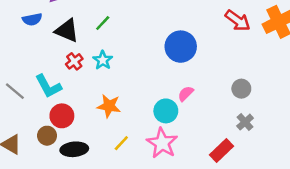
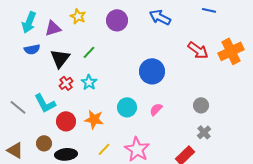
black triangle: (67, 30) -> (60, 58), turned 45
cyan circle: (166, 111) -> (127, 107), moved
red circle: (62, 116) -> (66, 121), moved

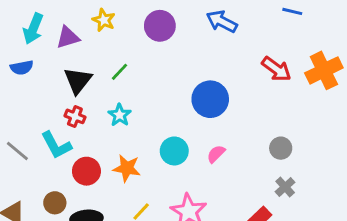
blue semicircle: (32, 49) -> (22, 68), moved
red cross: (66, 83) -> (75, 116), moved, turned -32

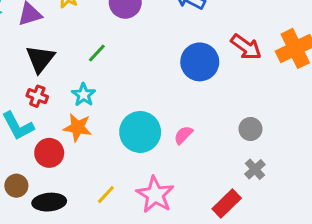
green line: (120, 72) -> (97, 53), moved
blue circle: (210, 99) -> (200, 62), moved
cyan circle: (174, 151) -> (140, 132), size x1.4
orange star: (127, 168) -> (78, 128), moved

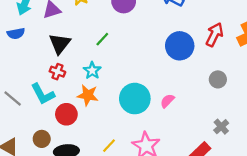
red arrow: (246, 47) -> (214, 35), turned -100
gray circle: (250, 129) -> (218, 79), moved

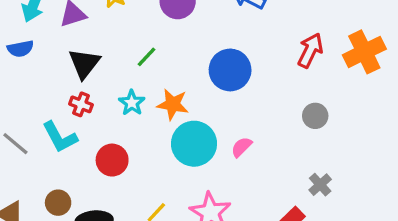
blue circle: (180, 46) -> (230, 70), moved
orange star: (88, 95) -> (173, 104), moved
red circle: (66, 114) -> (112, 160), moved

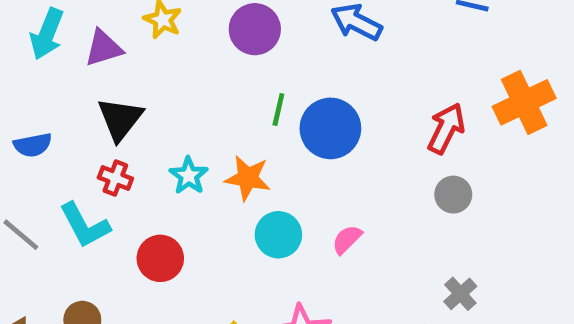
blue semicircle: (20, 49) -> (33, 145), moved
red arrow: (310, 50) -> (446, 128), moved
green line: (147, 57) -> (278, 110), moved, turned -30
cyan circle: (194, 144) -> (278, 235), size x0.7

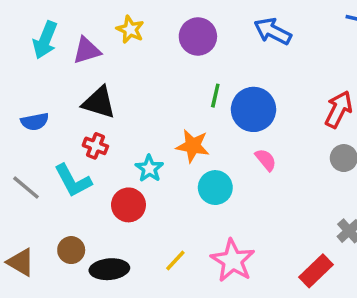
black triangle: (120, 119) -> (99, 102), turned -51
cyan star: (189, 176) -> (149, 168), moved
pink semicircle: (347, 239) -> (266, 160), moved, turned 95

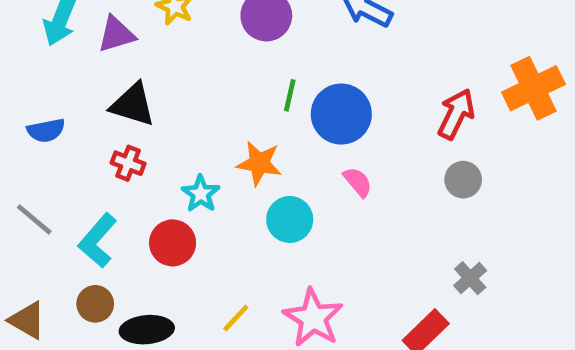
cyan L-shape: (73, 181) -> (98, 241), moved, turned 69

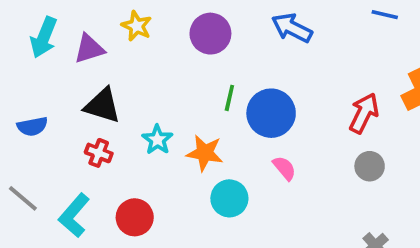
cyan star: (201, 194) -> (157, 140), moved

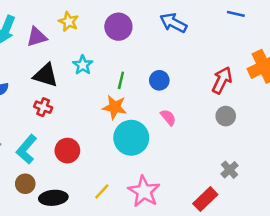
green line: (229, 98) -> (121, 80), moved
blue circle: (271, 113) -> (159, 80), size x0.6
cyan star: (157, 140) -> (83, 65), moved
cyan circle: (229, 198) -> (131, 138), size x1.4

